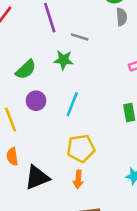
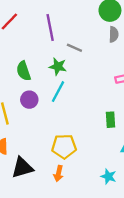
green semicircle: (26, 69) -> (24, 71), turned 108
cyan line: (72, 104) -> (58, 92), moved

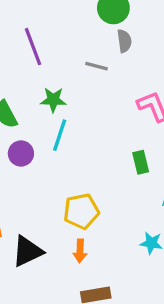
gray line: (74, 48) -> (96, 66), moved

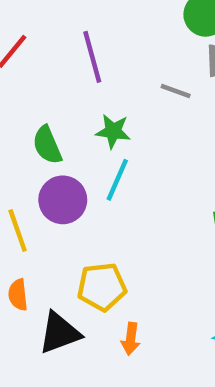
purple circle: (21, 153) -> (63, 200), size x1.4
yellow pentagon: (81, 211) -> (102, 287), moved

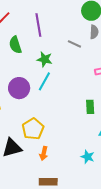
green semicircle: (47, 145) -> (15, 45), moved
yellow pentagon: (102, 287) -> (33, 129), turned -30

